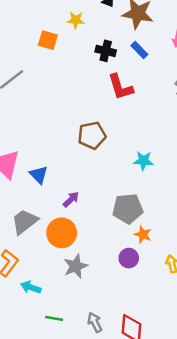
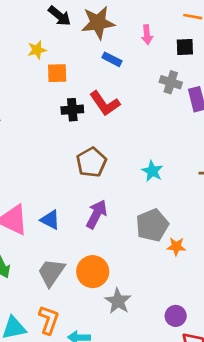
orange square: (48, 40) -> (57, 73), moved
black cross: (106, 51) -> (72, 110), moved
cyan star: (143, 161) -> (152, 171), turned -30
purple arrow: (71, 199) -> (96, 214), moved, size x1.5
purple circle: (129, 258) -> (176, 316), moved

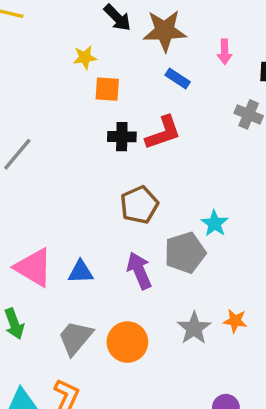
red L-shape: (105, 103) -> (163, 133), turned -80
purple arrow: (96, 214) -> (139, 271), turned -56
blue triangle: (50, 220) -> (81, 272), turned -35
gray pentagon: (152, 225) -> (185, 253), moved
gray star: (118, 301) -> (194, 328), moved

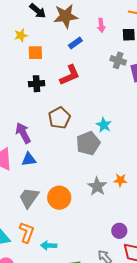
blue rectangle: (178, 78) -> (75, 43), turned -64
black cross: (122, 137) -> (37, 84), moved
purple arrow: (139, 271) -> (23, 133), moved

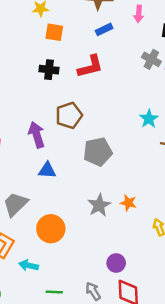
cyan star: (104, 125) -> (149, 119), moved
purple arrow: (23, 133) -> (37, 135), moved
blue triangle: (29, 159) -> (47, 170), moved
orange circle: (59, 198) -> (51, 229), moved

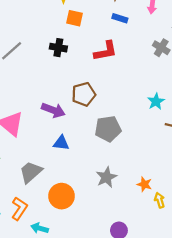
blue rectangle: (104, 29) -> (120, 18), turned 40
black cross: (49, 70) -> (58, 48), moved
purple arrow: (37, 135) -> (53, 110), turned 125
orange star: (128, 203) -> (144, 184), moved

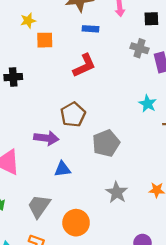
black cross: (58, 48) -> (13, 77), moved

